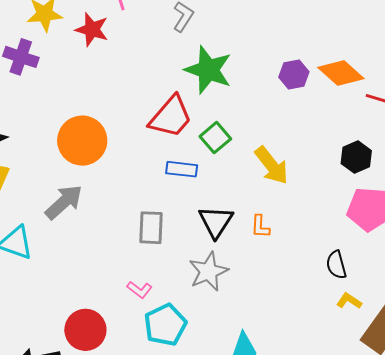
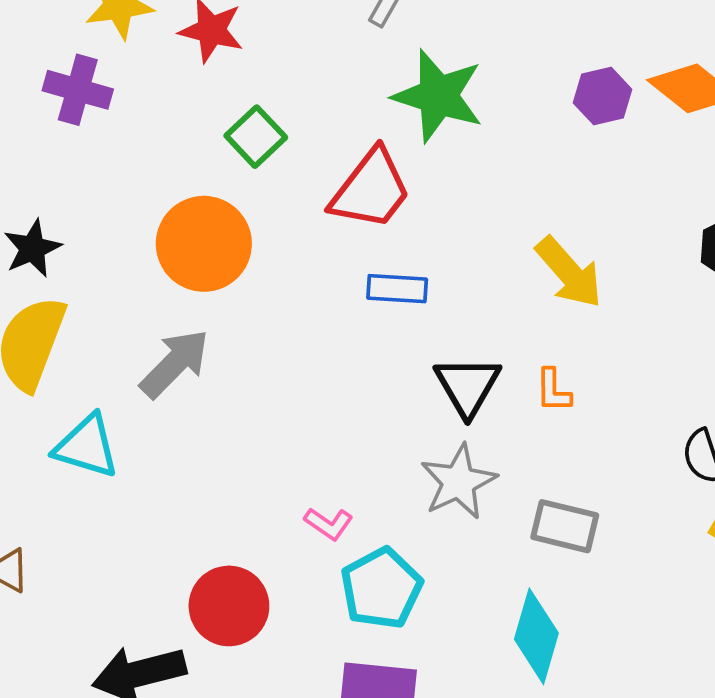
green square: (215, 138) -> (256, 137), moved
gray rectangle: (151, 228) -> (565, 526), moved, turned -76

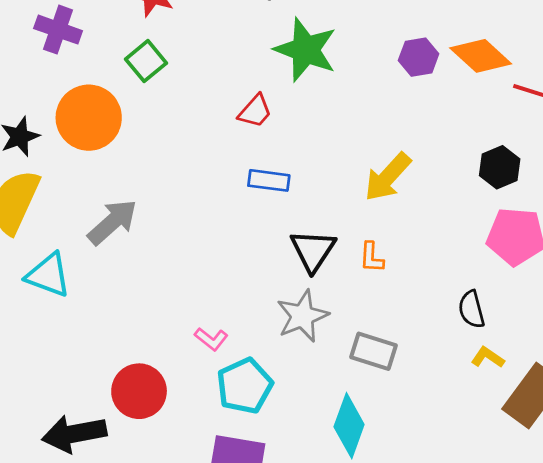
green square: (256, 137) -> (146, 61), moved
red trapezoid: (371, 190) -> (255, 111), size x0.6
orange circle: (204, 244) -> (89, 118), moved
yellow arrow: (569, 272) -> (388, 177), turned 80

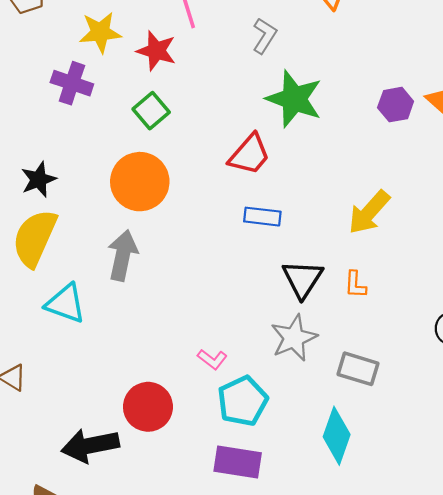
red trapezoid: (255, 111) -> (249, 155), size x1.4
orange circle: (89, 118) -> (140, 182), moved
gray arrow: (112, 222) -> (123, 255), turned -36

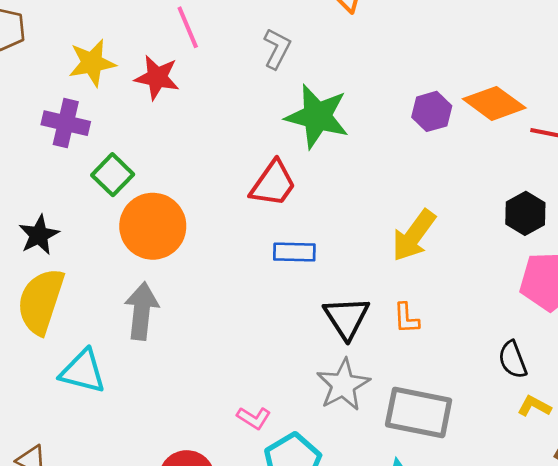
green square: (151, 111) -> (113, 175), moved
gray rectangle: (358, 369) -> (419, 413), size x1.4

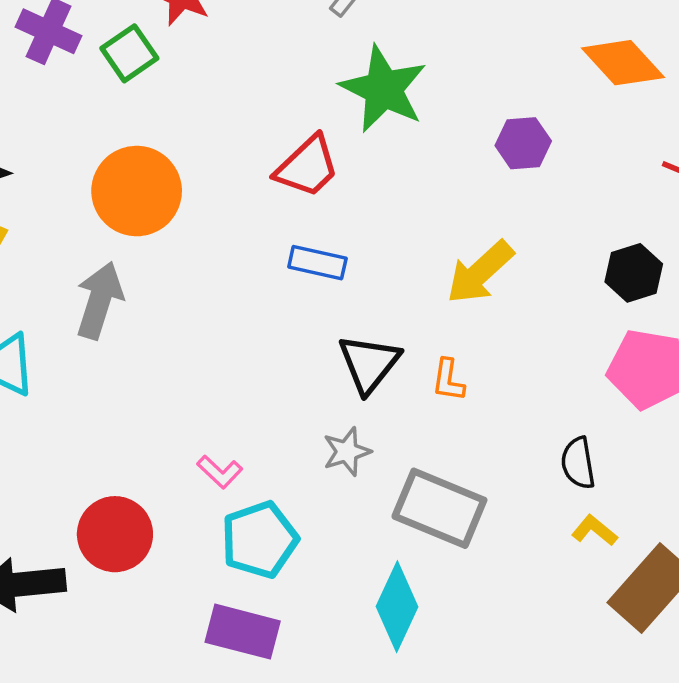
orange diamond: (494, 103) -> (623, 63), moved
purple hexagon: (432, 111) -> (523, 143), moved
green square: (113, 175) -> (129, 53), moved
gray star: (343, 385) -> (347, 452), size x0.7

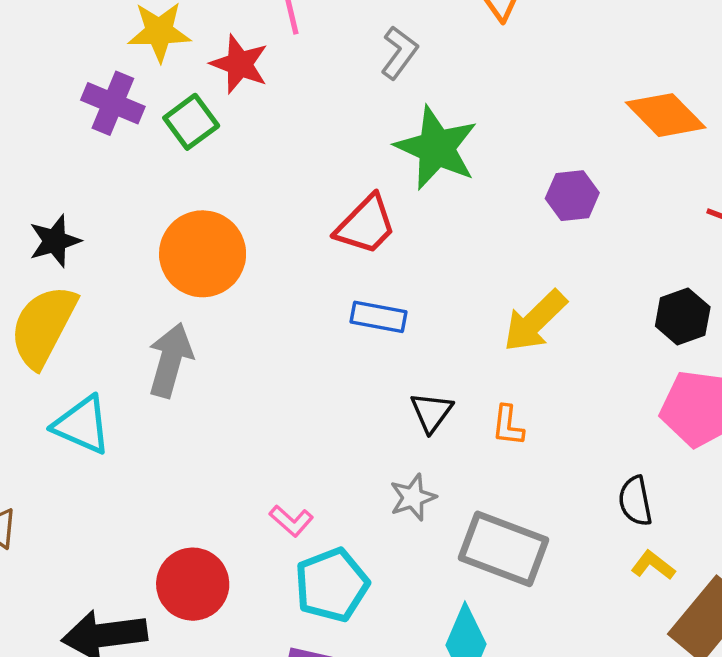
black triangle: (369, 364) -> (431, 412), size x0.7

